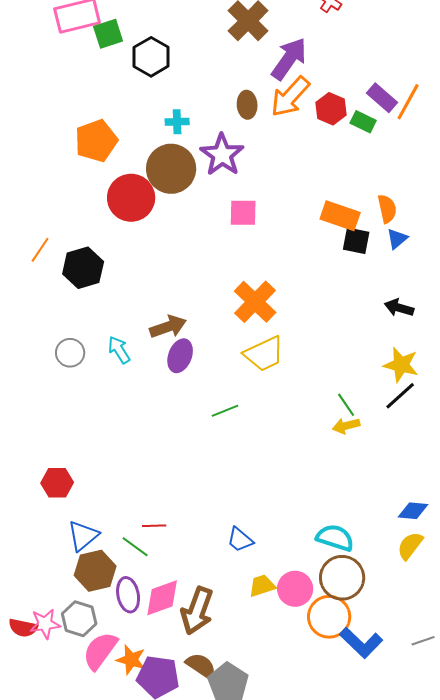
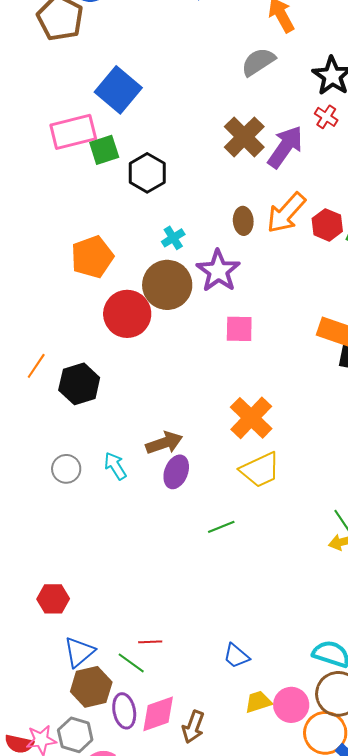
purple arrow: (289, 59) -> (285, 147), moved
cyan cross: (177, 122) -> (173, 238), turned -30
brown arrow: (197, 611) -> (193, 727), size x0.7

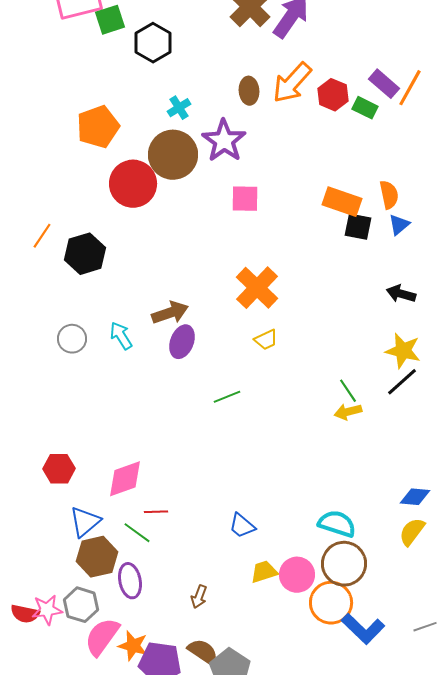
yellow trapezoid: (260, 470) -> (266, 340), size x0.6
pink diamond: (158, 714) -> (125, 479), moved
brown arrow: (193, 727) -> (199, 597), size x0.7

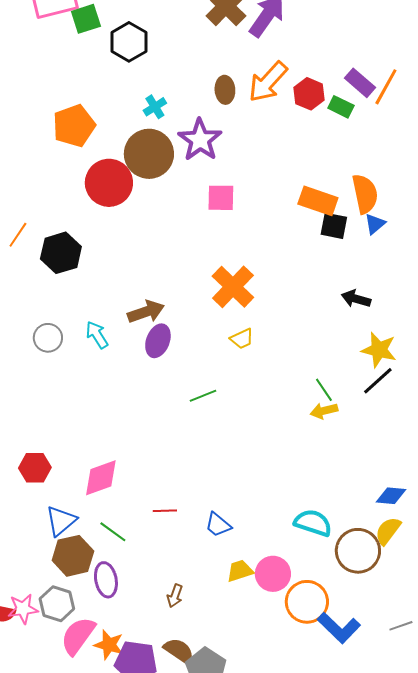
orange semicircle: (389, 195) -> (365, 194), size x1.4
black arrow: (401, 294) -> (356, 299), moved
red line: (156, 512) -> (165, 511), moved
brown circle: (344, 564) -> (358, 551), moved

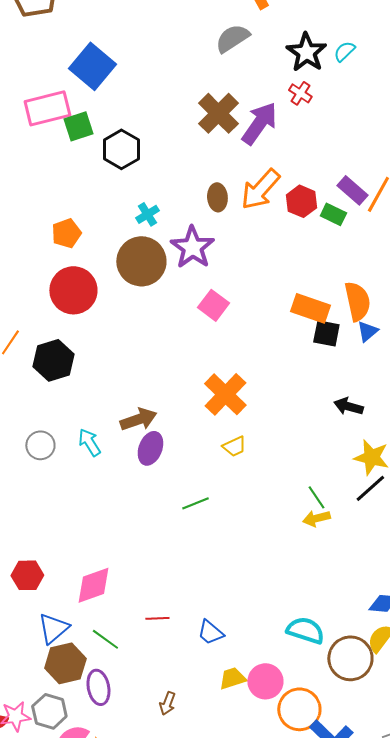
orange pentagon: (74, 126) -> (66, 233), size x0.7
red circle: (109, 183) -> (73, 290), moved
pink square: (221, 198) -> (213, 305), turned 36

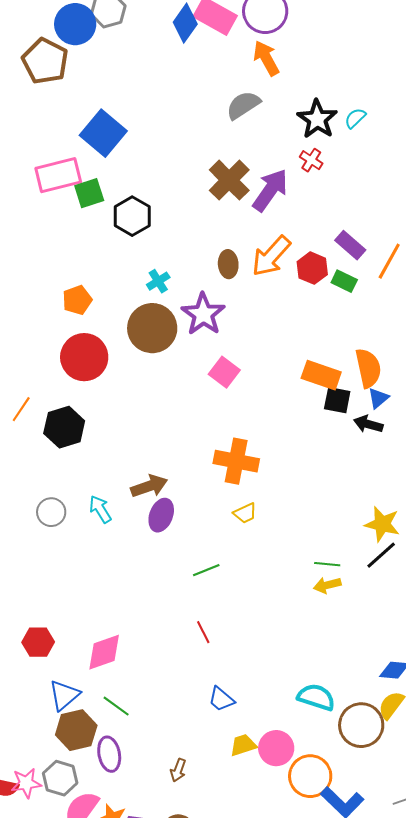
purple rectangle: (352, 190) -> (350, 245), moved
orange cross: (225, 394) -> (236, 461), turned -33
black arrow: (348, 406) -> (368, 424), moved
green line: (316, 497) -> (327, 564), turned -50
red line: (157, 618) -> (203, 632), moved, turned 65

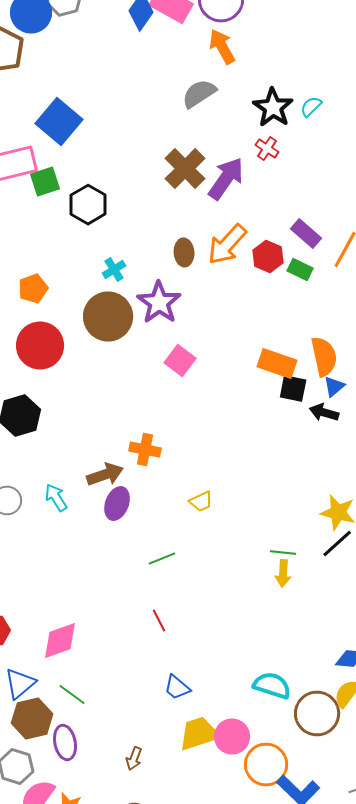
orange cross: (236, 461) -> (145, 450), moved, size x0.7
yellow arrow: (327, 585) -> (283, 574), turned -72
yellow trapezoid: (243, 745) -> (199, 734), size x1.5

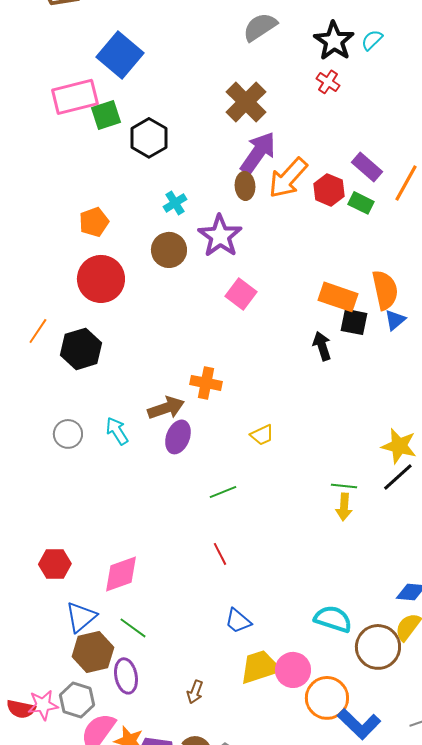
purple arrow: (226, 178) -> (258, 153), moved
brown circle: (108, 316) -> (169, 250), size x0.7
black arrow: (324, 412) -> (322, 346), moved, turned 56

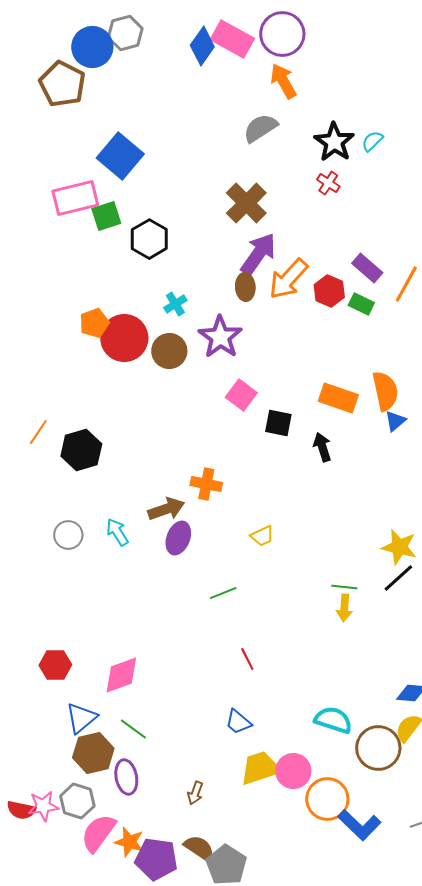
red circle: (101, 279) -> (124, 338), moved
black square: (354, 322) -> (278, 423), moved
red line: (220, 554) -> (247, 659), moved

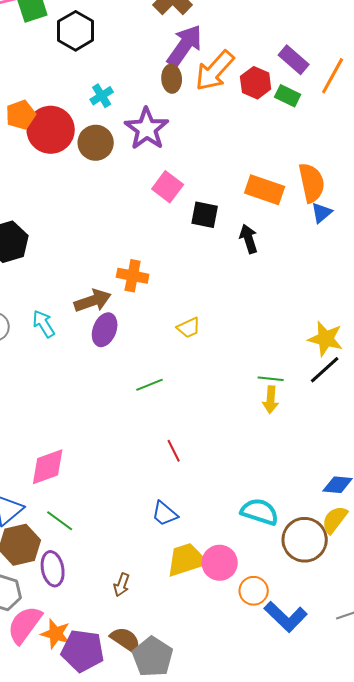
orange circle: (327, 799) -> (254, 591), size x0.7

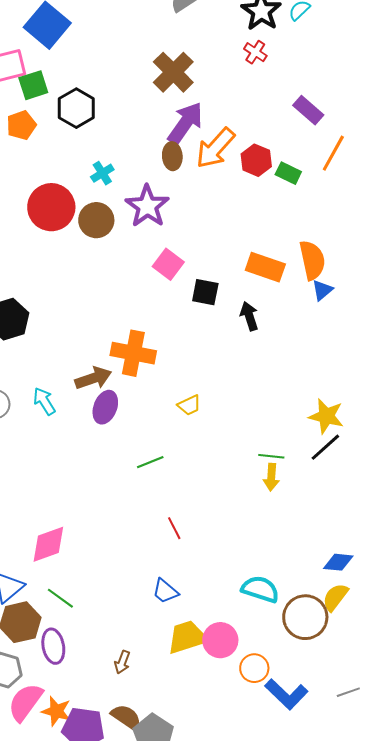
purple rectangle: (294, 60) -> (308, 110), moved
orange pentagon: (21, 115) -> (21, 125), moved
orange cross: (133, 276) -> (133, 353), size x1.4

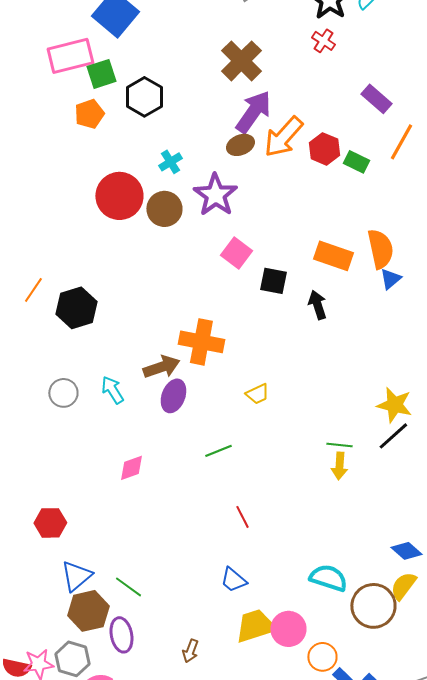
brown ellipse: (172, 156) -> (240, 145), turned 72
pink diamond: (48, 544) -> (131, 468), moved, size x0.7
blue diamond: (338, 562) -> (406, 551), turned 36

